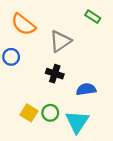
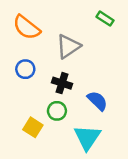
blue circle: (11, 57) -> (25, 69), moved
blue semicircle: (86, 89) -> (97, 101), turned 54
green circle: (50, 113) -> (57, 111), moved

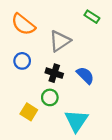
blue semicircle: (97, 101) -> (85, 75), moved

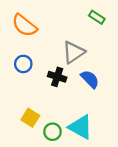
gray triangle: (60, 41) -> (74, 52), moved
green circle: (50, 97) -> (52, 132), moved
cyan triangle: (76, 121) -> (81, 127), turned -35

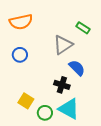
green rectangle: (97, 17) -> (83, 28), moved
orange semicircle: (24, 25) -> (21, 22), turned -50
black cross: (57, 77) -> (62, 85), moved

